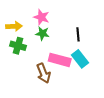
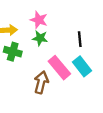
pink rectangle: (60, 60) -> (59, 68), turned 35
brown arrow: (43, 73) -> (41, 82), turned -144

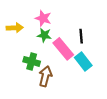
green cross: (13, 52) -> (32, 61), moved
pink rectangle: (59, 68) -> (63, 49), moved

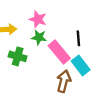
green cross: (32, 61) -> (18, 56), moved
brown arrow: (45, 76) -> (64, 81), moved

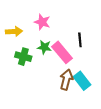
green star: (39, 37) -> (44, 47), moved
cyan rectangle: (81, 65) -> (82, 81), moved

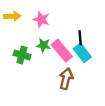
yellow arrow: (14, 31) -> (12, 16), moved
cyan rectangle: (82, 81) -> (82, 53), moved

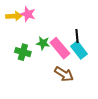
pink star: (41, 19) -> (28, 14), moved
brown arrow: (66, 79) -> (64, 74), turned 108

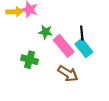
green star: (43, 43) -> (46, 32), moved
green cross: (23, 52) -> (30, 60), moved

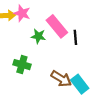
pink rectangle: (64, 46) -> (57, 26), moved
cyan rectangle: (84, 48) -> (80, 84), moved

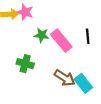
pink rectangle: (57, 26) -> (61, 41), moved
black line: (75, 37) -> (88, 36), moved

